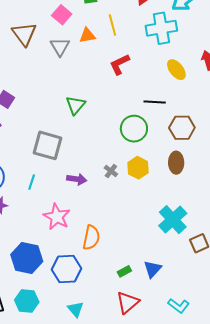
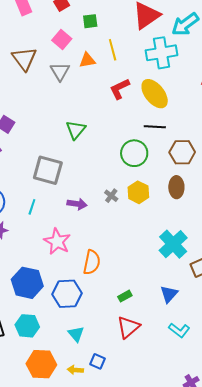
yellow ellipse: (176, 70) -> (155, 94), moved, size x1.4
blue triangle: (153, 269) -> (169, 294), moved

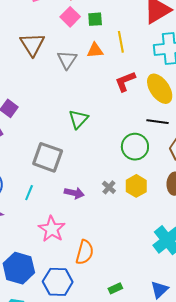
green square: (90, 21) -> (95, 19), moved
pink square: (62, 40) -> (70, 17), moved

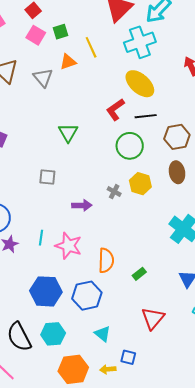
red L-shape: (125, 81) -> (115, 110), moved
gray square: (48, 157) -> (47, 177), size x0.6
cyan line: (29, 193) -> (41, 238), moved
green rectangle: (115, 288) -> (139, 274), moved

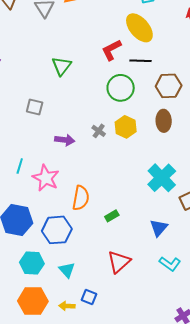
cyan hexagon: (53, 334) -> (32, 263), moved

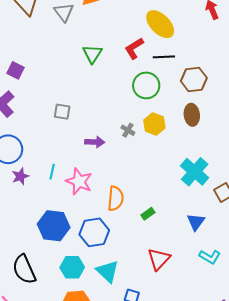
green triangle: (62, 66) -> (92, 54), moved
cyan triangle: (67, 270) -> (108, 271), size x1.4

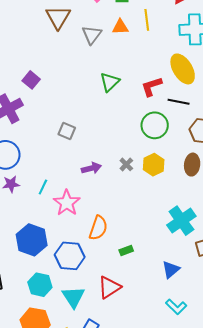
purple arrow: (95, 142) -> (91, 168), turned -30
red triangle: (159, 259) -> (109, 287), moved

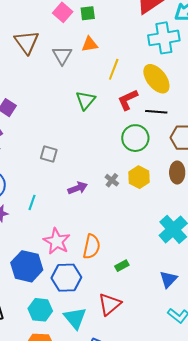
yellow line: (147, 20) -> (114, 69), moved, turned 35
cyan line: (43, 187) -> (32, 202), moved
pink star: (67, 203) -> (57, 241), moved

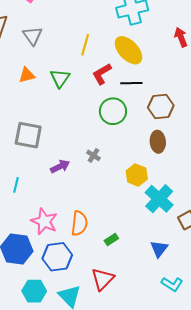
orange triangle: (90, 44) -> (27, 75), moved
gray square: (49, 154) -> (28, 135), size x1.6
yellow hexagon: (139, 177) -> (137, 175), moved

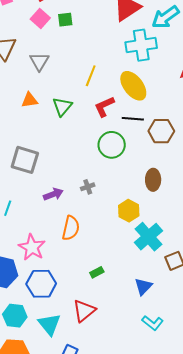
brown hexagon: (161, 106) -> (161, 131), moved
gray cross: (93, 155) -> (88, 187), turned 32
orange semicircle: (79, 223) -> (71, 228), moved

